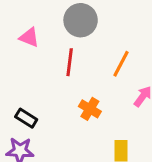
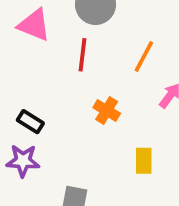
pink triangle: (29, 37) -> (34, 25), size x1.4

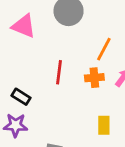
red line: (82, 55) -> (59, 72), moved
orange cross: (107, 110) -> (94, 78), moved, turned -36

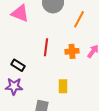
orange line: (104, 49) -> (79, 19), moved
yellow rectangle: (104, 125) -> (63, 86), moved

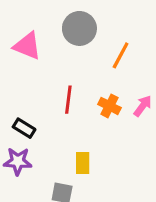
orange cross: (72, 51) -> (109, 106), turned 32
yellow rectangle: (63, 86) -> (83, 163), moved

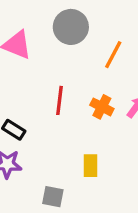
yellow rectangle: (83, 163) -> (90, 166), moved

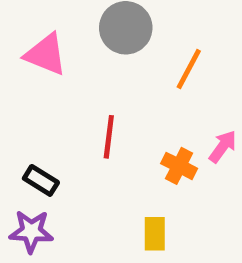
orange cross: (102, 107) -> (179, 166), moved

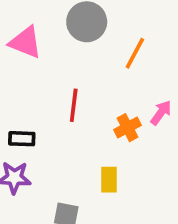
orange cross: (179, 166) -> (128, 128), turned 35
black rectangle: (41, 180) -> (22, 139), turned -30

